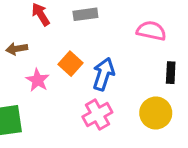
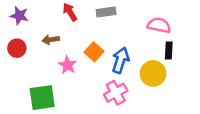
black rectangle: (171, 73) -> (169, 51), moved
yellow circle: (156, 113) -> (153, 73), moved

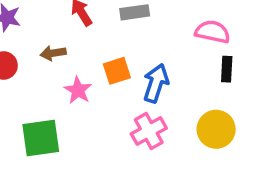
orange square: (94, 52) -> (117, 71), turned 30
yellow circle: (153, 73) -> (216, 129), moved

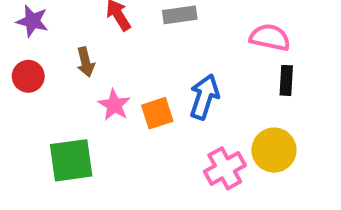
brown arrow: (53, 53) -> (86, 62), turned -95
orange square: (117, 71) -> (157, 113), moved
pink cross: (149, 131) -> (225, 168), moved

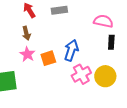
brown arrow: (86, 62) -> (26, 33), moved
pink cross: (225, 168) -> (81, 74), moved

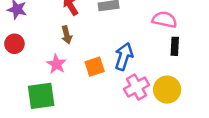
pink star: (27, 54) -> (56, 64), moved

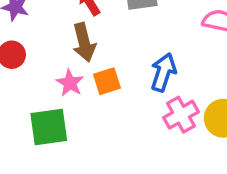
brown arrow: (67, 35) -> (84, 42), size x1.5
orange square: (95, 67) -> (107, 81), moved

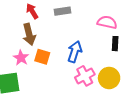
orange square: (107, 81) -> (42, 57), turned 35

